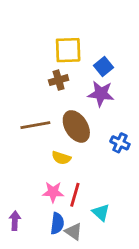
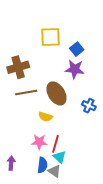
brown cross: (59, 80) -> (18, 67), moved, size x1.5
cyan triangle: (101, 212) -> (60, 157), moved

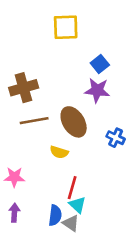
yellow square: (50, 37) -> (66, 27), moved
pink star: (39, 142) -> (14, 177), moved

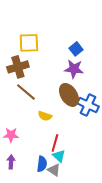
yellow square: (66, 27) -> (29, 43), moved
brown line: (34, 121) -> (26, 92), turned 50
brown ellipse: (74, 122) -> (69, 95), moved
blue cross: (116, 138) -> (88, 105), size x1.5

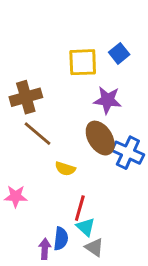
yellow square: (29, 43) -> (83, 62), moved
blue square: (76, 49) -> (119, 53), moved
purple arrow: (11, 162) -> (45, 249), moved
gray triangle: (54, 170) -> (94, 247), moved

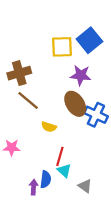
blue square: (119, 53) -> (89, 40), size x1.6
gray triangle: (94, 247) -> (85, 186), moved

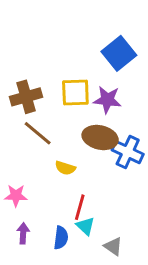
yellow square: (62, 47) -> (75, 93), moved
brown ellipse: (75, 104) -> (100, 138), turned -45
purple arrow: (34, 187) -> (23, 233), moved

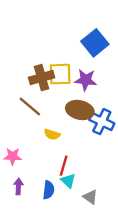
brown cross: (26, 97) -> (42, 78), moved

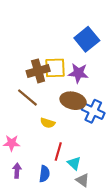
cyan triangle: (68, 181) -> (74, 163), moved

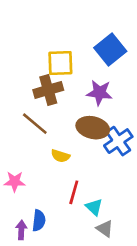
yellow square: (55, 68) -> (60, 63), moved
blue cross: (93, 111) -> (118, 141), turned 30
purple arrow: (17, 171) -> (21, 230), moved
blue semicircle: (44, 174) -> (39, 221), moved

